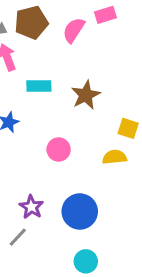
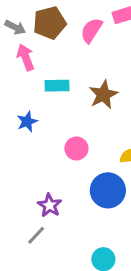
blue circle: (80, 211) -> (108, 190), moved

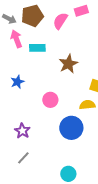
cyan rectangle: (57, 86) -> (37, 48), moved
purple star: (50, 205) -> (22, 131), moved

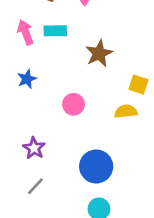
pink arrow: (16, 39) -> (26, 32), moved
blue circle: (71, 128) -> (96, 166), moved

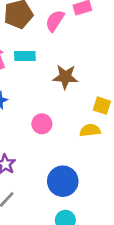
brown star: (99, 53) -> (65, 77), turned 30

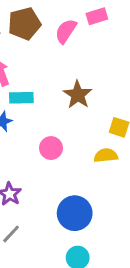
cyan rectangle: (25, 56) -> (21, 98), moved
brown star: (65, 77) -> (78, 95), turned 30

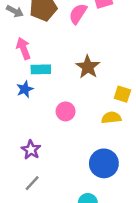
blue circle: (75, 213) -> (104, 163), moved

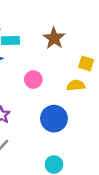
blue circle: (104, 163) -> (54, 119), moved

